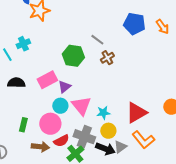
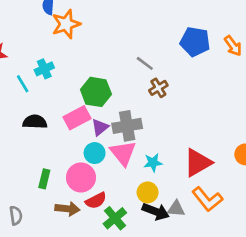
green hexagon: (73, 56) -> (96, 92), moved
yellow circle: (108, 131) -> (148, 192), moved
gray cross: (84, 137) -> (127, 126), moved, turned -30
gray triangle: (120, 147) -> (176, 209), turned 40

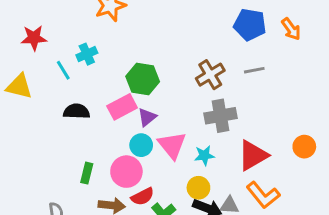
gray line: (145, 63) -> (254, 70), moved, turned -48
brown cross: (158, 88) -> (210, 75), size x1.4
gray cross: (127, 126) -> (221, 116), moved

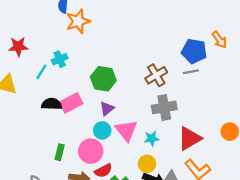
blue pentagon: (250, 25) -> (194, 51), moved
cyan line: (63, 70) -> (41, 72), turned 63
pink rectangle: (122, 107) -> (71, 103), moved

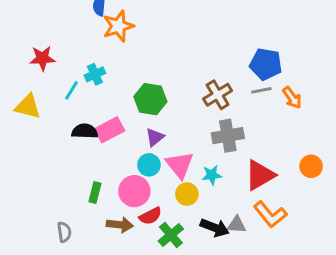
orange arrow: (219, 40) -> (292, 98), moved
yellow circle: (147, 164) -> (187, 194), moved

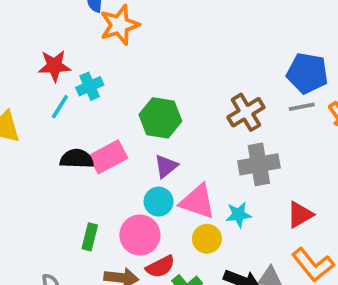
red star: (42, 58) -> (54, 66), moved
pink triangle: (180, 165) -> (198, 202), turned -32
red triangle: (260, 175) -> (300, 215), size x0.7

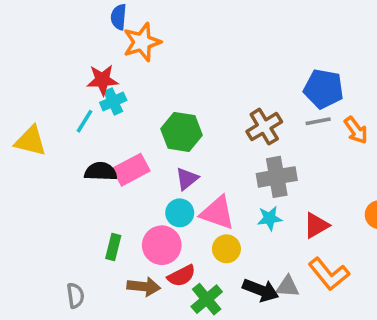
red star: (54, 66) -> (102, 80), moved
cyan star: (239, 215) -> (270, 218), moved

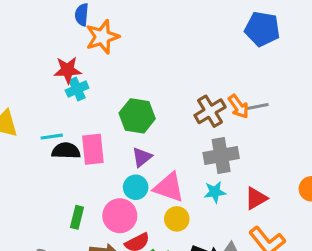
blue pentagon: (324, 89) -> (262, 29), moved
cyan line: (84, 121) -> (52, 137), moved, turned 50
orange arrow: (356, 130) -> (239, 106), moved
pink rectangle: (131, 170) -> (93, 149), turned -68

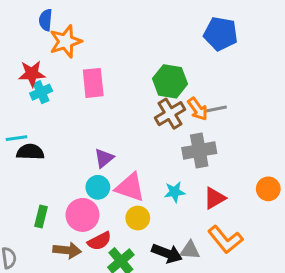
green hexagon: (137, 116) -> (170, 81), moved
pink rectangle: (93, 149) -> (93, 83), moved
gray cross: (221, 156) -> (199, 150), moved

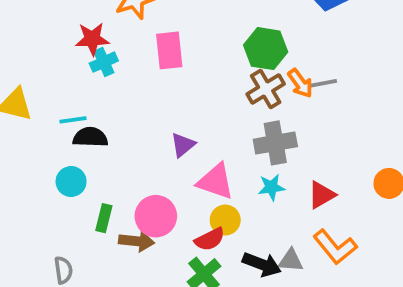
gray cross: (199, 150) -> (275, 143), moved
cyan circle: (98, 187) -> (71, 181), moved
red semicircle: (99, 241) -> (210, 239), moved
brown arrow: (67, 250) -> (137, 241), moved

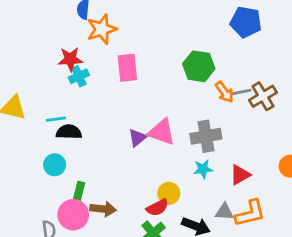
brown cross: (266, 89) -> (263, 96), moved
pink triangle: (216, 181) -> (162, 132), moved
pink circle: (156, 216) -> (73, 215), moved
orange L-shape: (335, 247) -> (250, 213), turned -64
gray triangle: (291, 260) -> (224, 212), moved

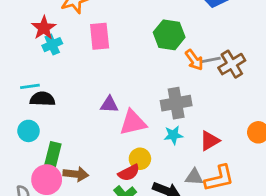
red star: (70, 59) -> (44, 28), turned -30
pink triangle: (162, 132) -> (133, 123), moved, turned -32
purple triangle: (137, 138) -> (109, 104), turned 42
green rectangle: (79, 192) -> (52, 157), size x1.5

